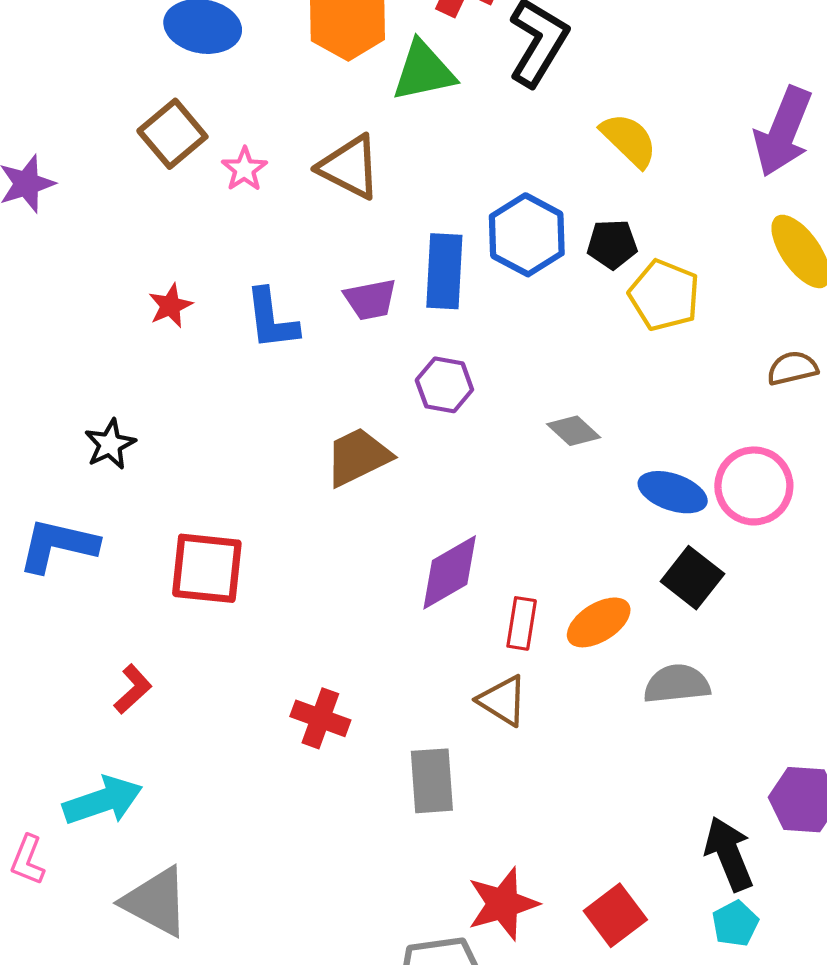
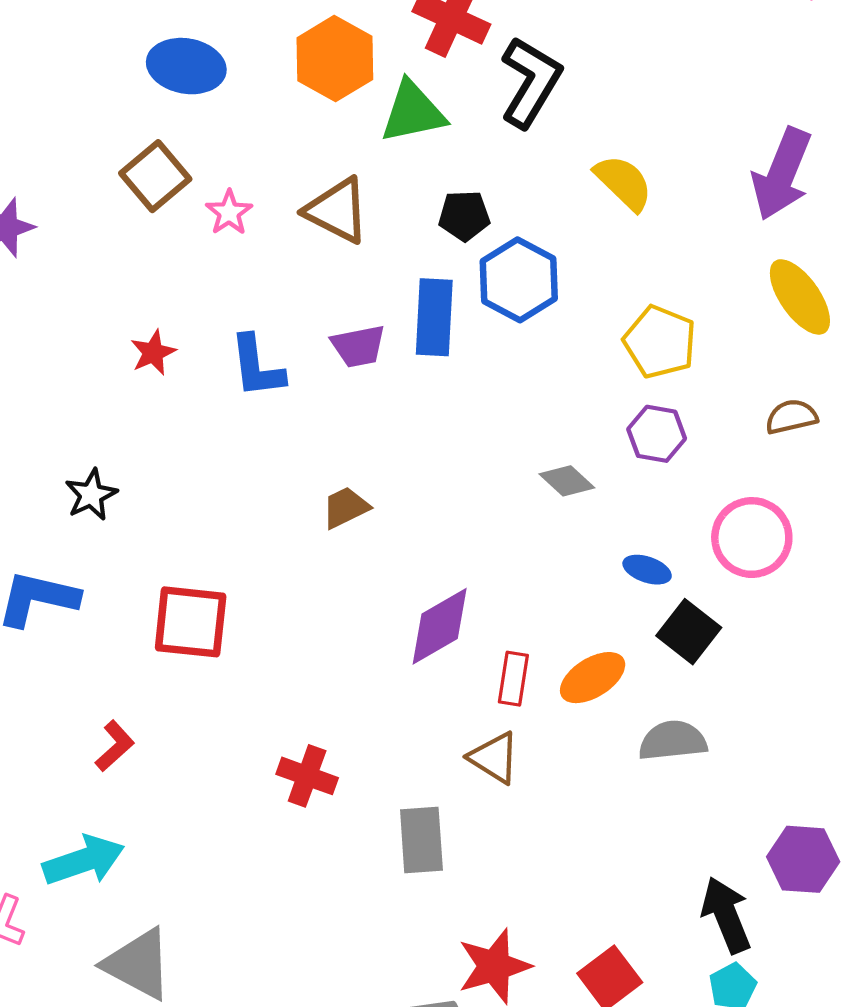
black pentagon: (612, 244) -> (464, 216), moved
purple hexagon: (444, 385) -> (657, 434), moved
brown trapezoid: (358, 457) -> (346, 508), size x0.7
blue ellipse: (673, 492) -> (647, 570), moved, size x0.7

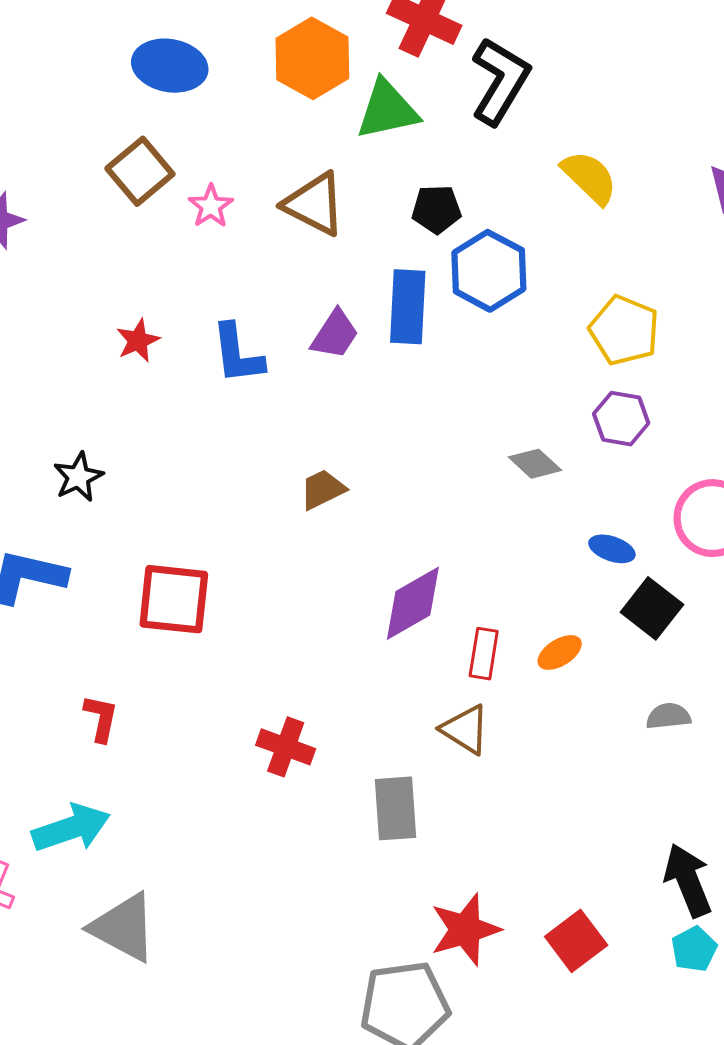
purple trapezoid: (358, 346) -> (335, 334), turned -46
orange ellipse: (593, 678) -> (560, 652), size x0.7
gray semicircle: (673, 741) -> (668, 716), moved, size x0.7
red L-shape: (115, 746) -> (101, 718), turned -36

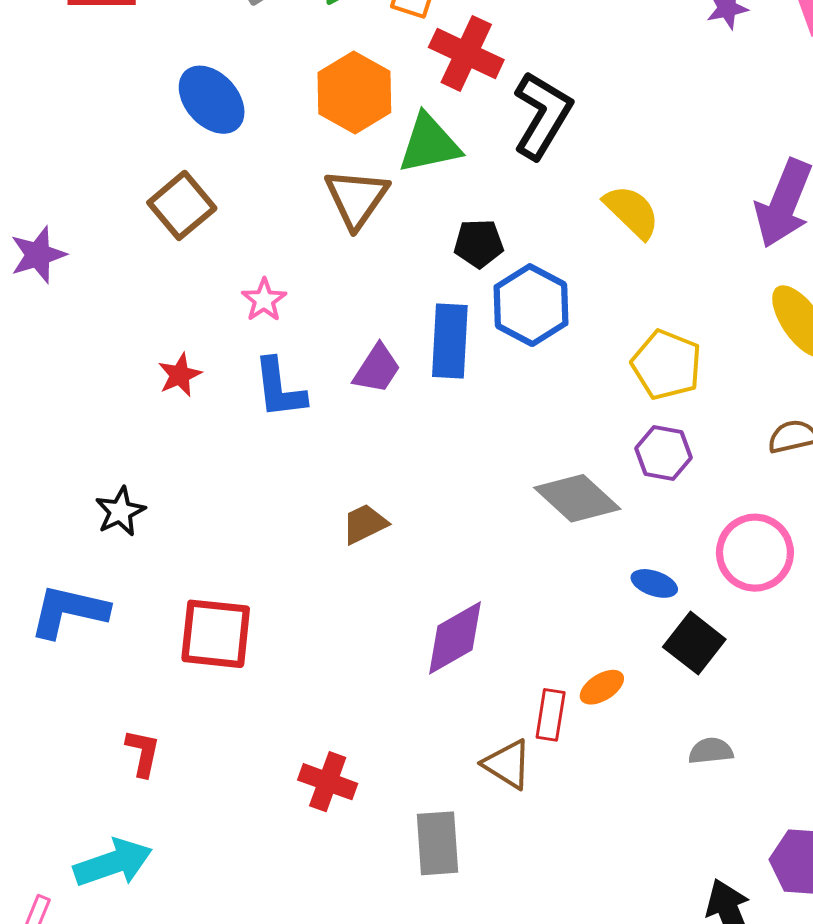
blue ellipse: (170, 66) -> (212, 100), turned 38
brown triangle: (314, 204) -> (356, 198), moved, turned 38
pink star: (211, 206) -> (264, 300), moved
gray diamond: (535, 464) -> (577, 498), size x1.6
red rectangle: (484, 654) -> (551, 715), moved

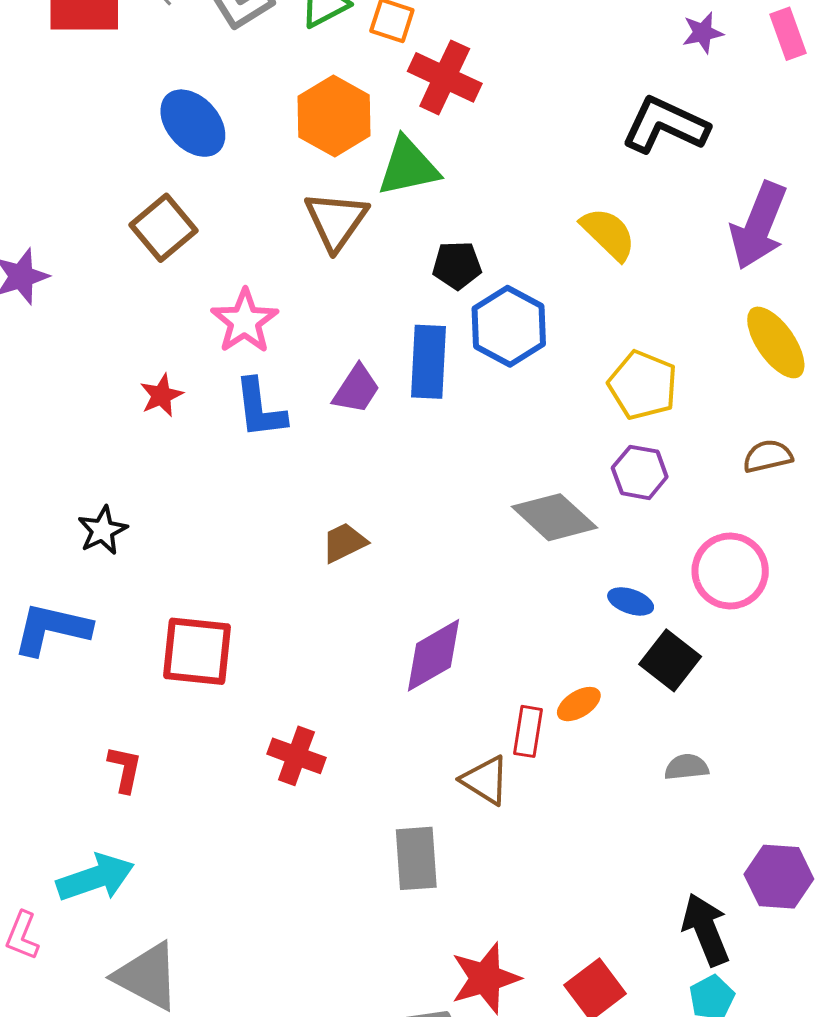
black L-shape: (542, 115) -> (665, 125), moved, turned -96
pink star: (264, 300) -> (245, 321), size x1.5
red cross: (328, 782) -> (296, 756), moved

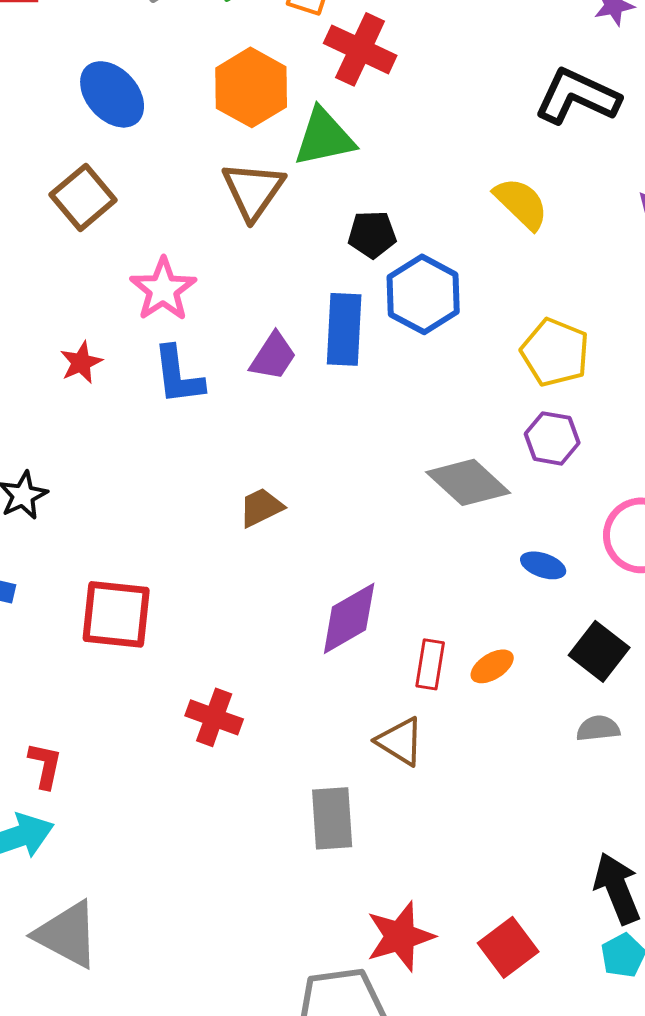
black square: (670, 660) -> (599, 651), moved
red rectangle: (528, 731) -> (430, 664), moved
red L-shape: (125, 769) -> (45, 765), moved

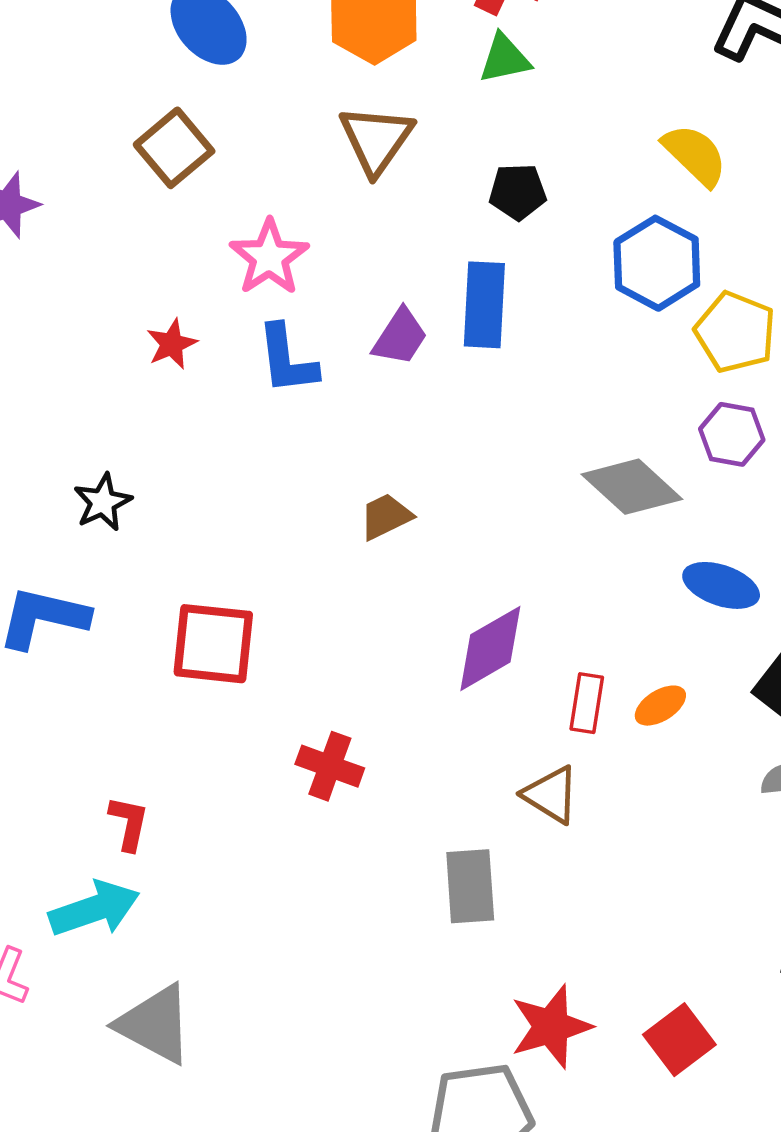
green triangle: (324, 137) -> (505, 59), moved, size x0.7
blue hexagon: (423, 294) -> (657, 263), moved
blue ellipse: (543, 565) -> (721, 585), size x1.4

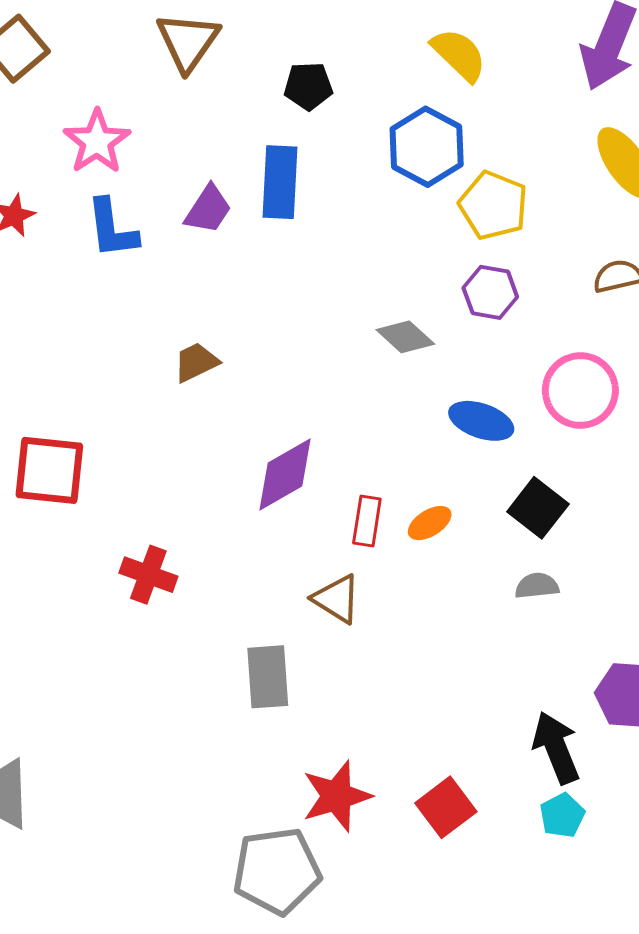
gray diamond: (632, 487) -> (405, 337), size x0.7

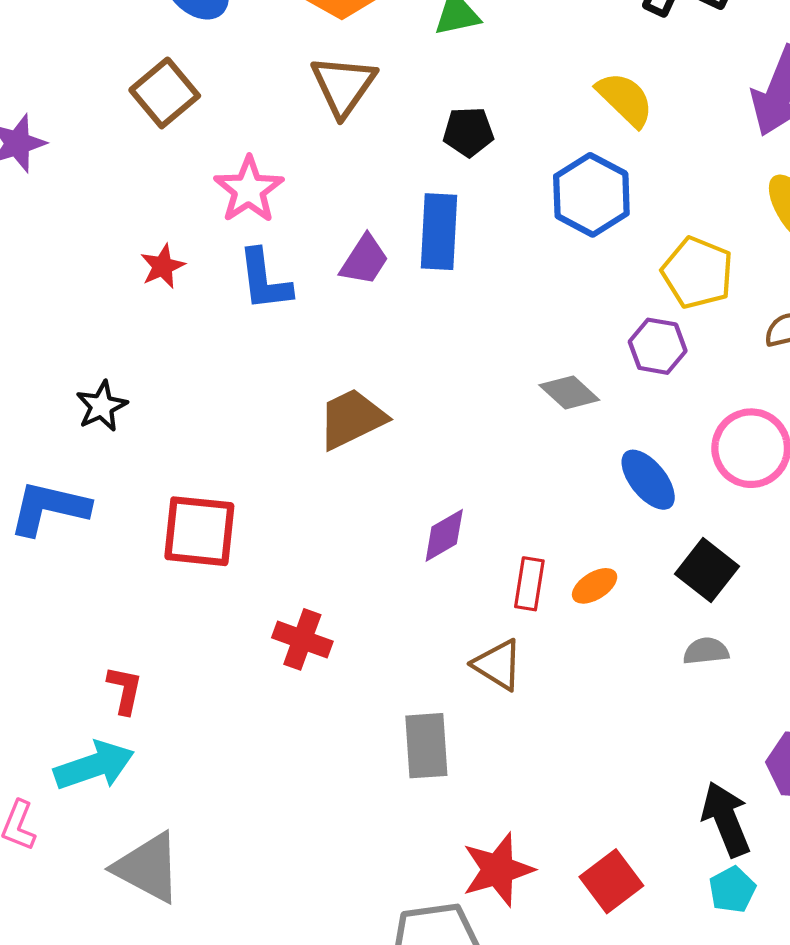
yellow pentagon: (493, 205) -> (698, 273), moved
brown trapezoid: (196, 362) -> (352, 419), size x1.5
blue ellipse: (481, 421) -> (648, 480), turned 32
purple diamond: (285, 474) -> (444, 535), size x0.7

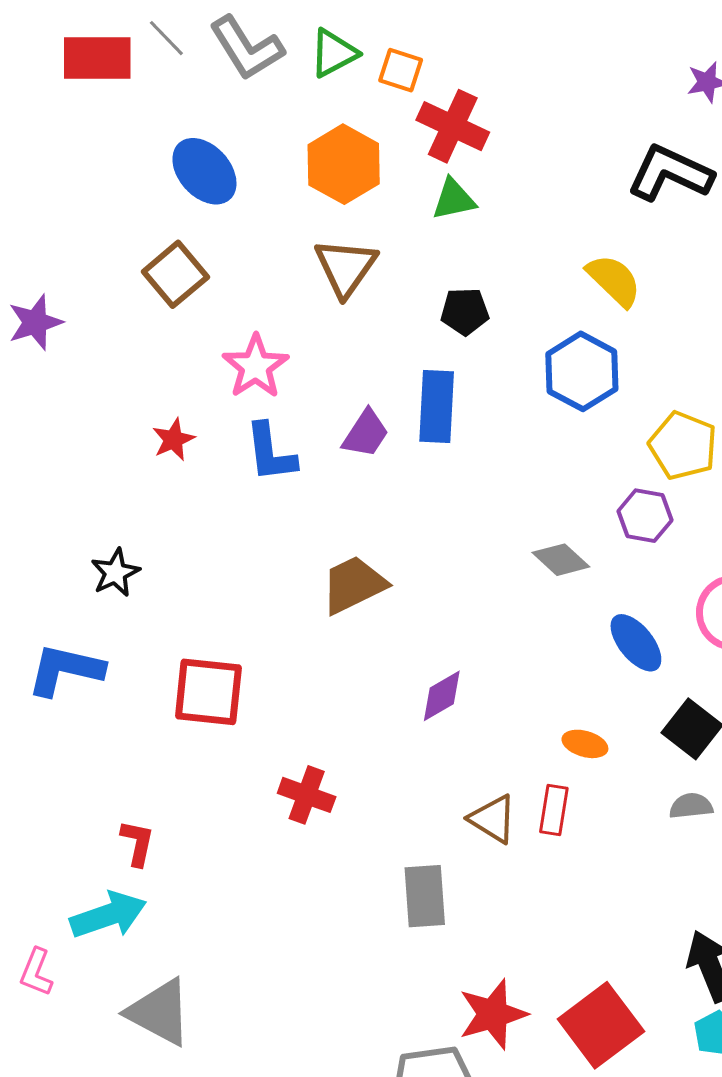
red rectangle: (529, 584) -> (554, 810), moved
orange ellipse: (595, 586) -> (585, 744), turned 48
red square: (611, 881) -> (601, 1025), size x1.4

